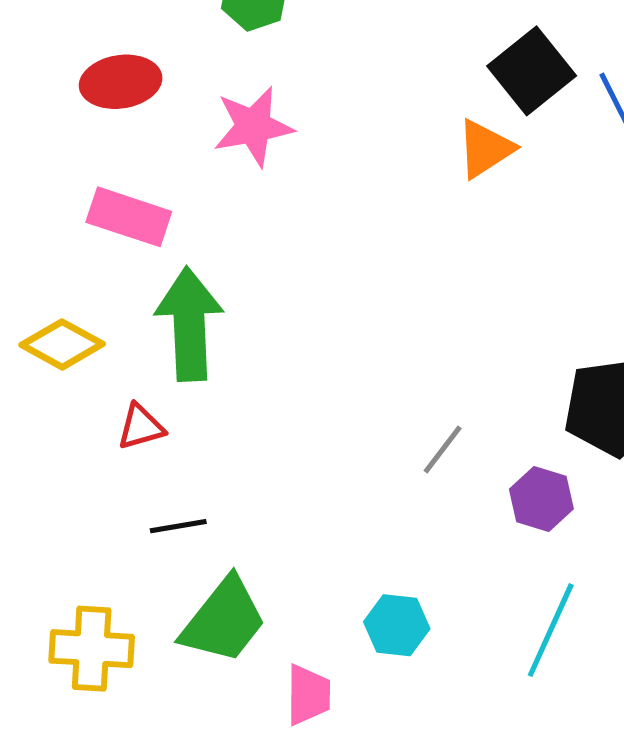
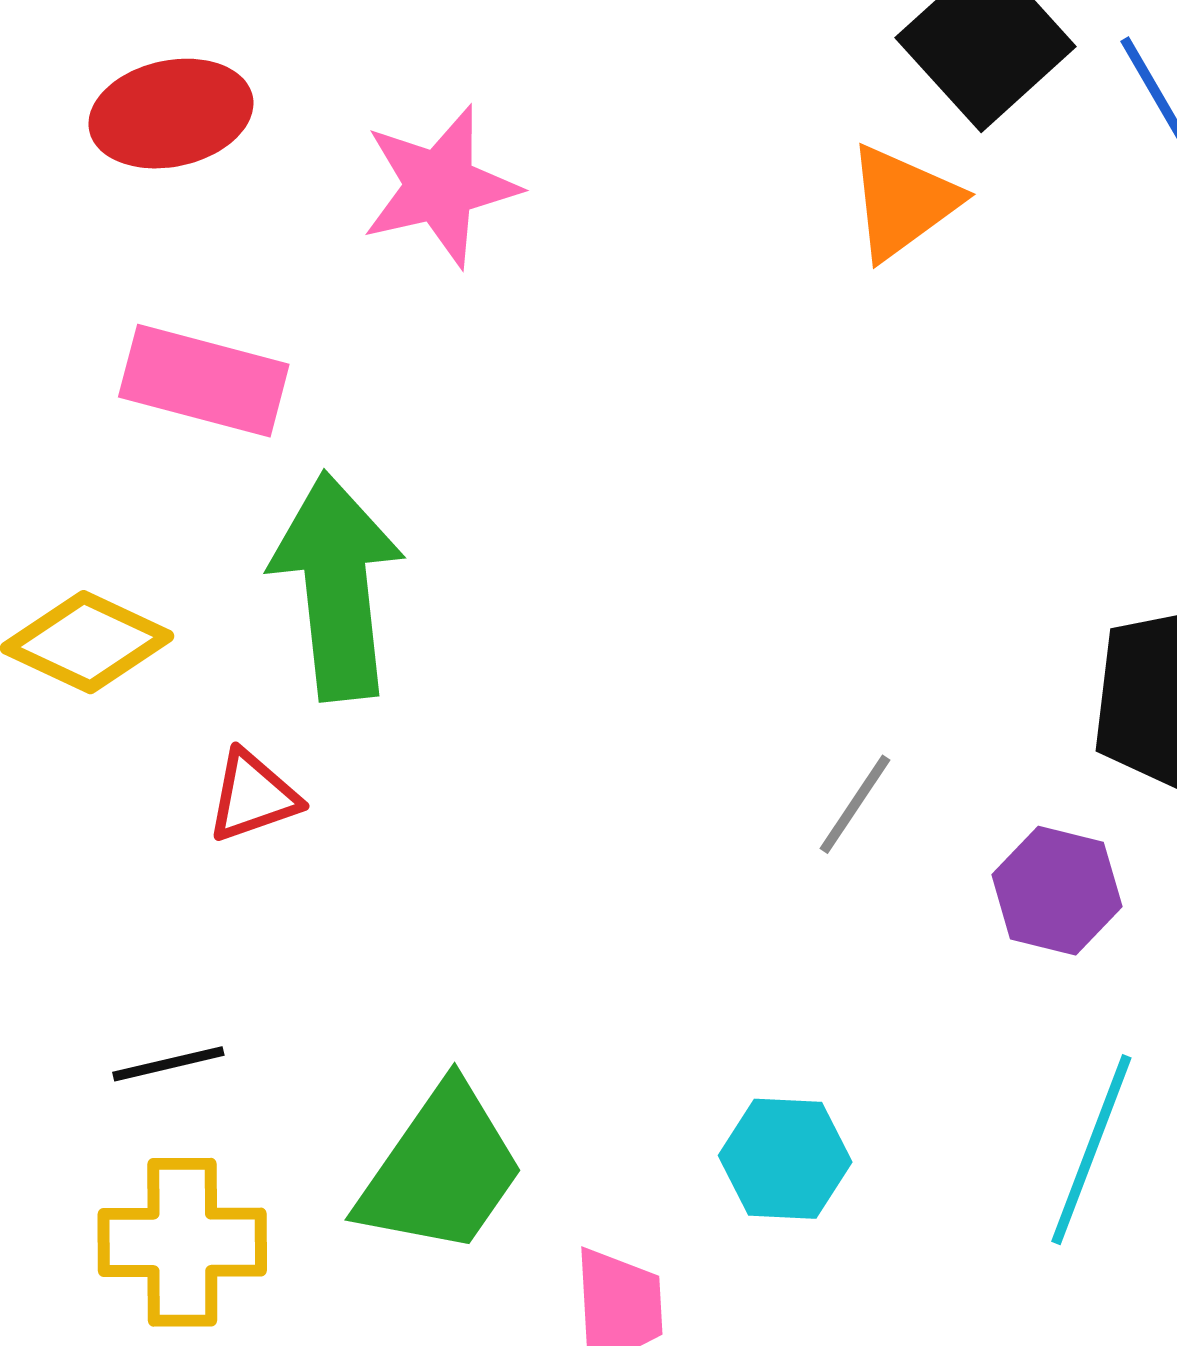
black line: (178, 526) -> (168, 1064), moved

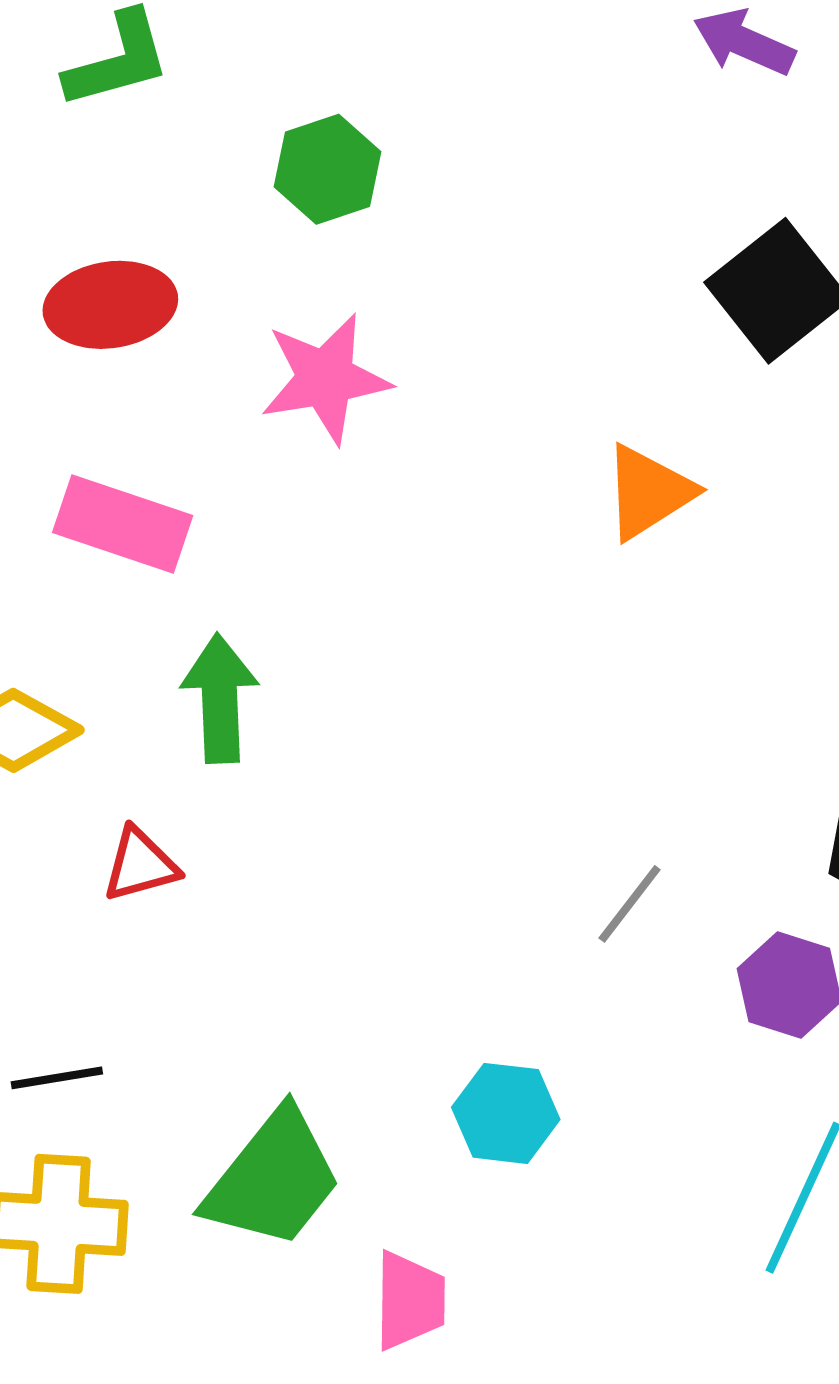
orange triangle: (903, 202) -> (648, 492), moved
green arrow: (337, 586) -> (220, 698), size x0.7
cyan hexagon: (785, 1159) -> (506, 1113), moved

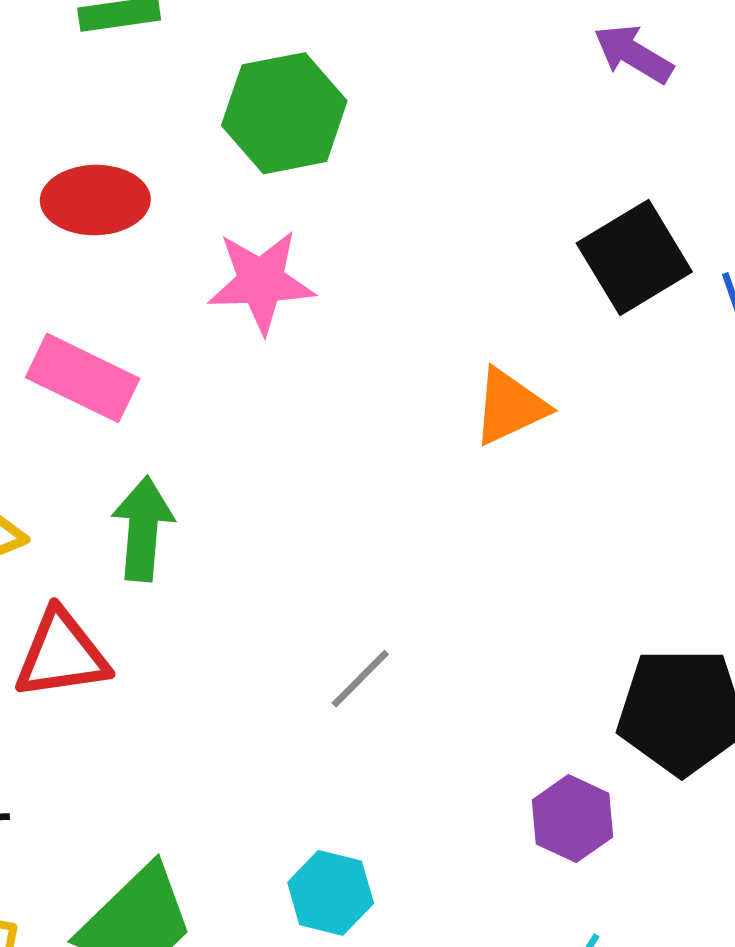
green hexagon: (327, 169) -> (284, 113), size x1.4
red triangle: (140, 865) -> (62, 655), size x1.5
gray line: (630, 904) -> (360, 679), moved

